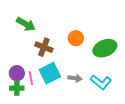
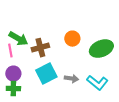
green arrow: (26, 24) -> (18, 39), moved
brown cross: (44, 47) -> (40, 48), turned -36
pink line: (31, 78) -> (10, 51), moved

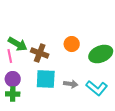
brown cross: (40, 48) -> (40, 53), turned 36
cyan square: (46, 74) -> (46, 79), turned 30

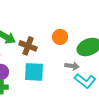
gray arrow: (71, 84) -> (72, 66), moved

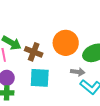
orange circle: (60, 37) -> (66, 43), size x1.6

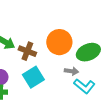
cyan square: (40, 78) -> (33, 77), turned -35

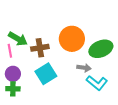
brown cross: (27, 51) -> (40, 48), turned -30

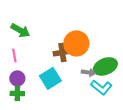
green arrow: (18, 39) -> (20, 30), moved
brown cross: (40, 48) -> (62, 52), moved
green ellipse: (101, 49) -> (105, 66), moved

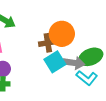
gray arrow: (88, 72) -> (74, 63), size x1.5
cyan square: (50, 78) -> (55, 62), moved

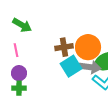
orange circle: (62, 34) -> (88, 47), moved

